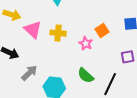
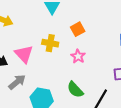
pink triangle: (33, 30) -> (24, 54), moved
orange square: (102, 30) -> (78, 29), moved

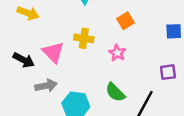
orange square: (78, 29) -> (126, 21), moved
gray arrow: (17, 82) -> (46, 86), turned 30

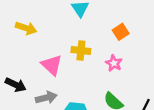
black arrow: (24, 60) -> (16, 85), moved

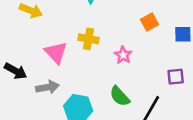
orange square: (121, 32) -> (150, 22), moved

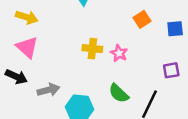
yellow cross: (88, 39) -> (92, 49), moved
pink triangle: (56, 52) -> (27, 47), moved

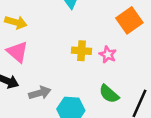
orange square: (142, 19) -> (129, 20), size x1.5

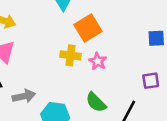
orange square: (129, 20) -> (88, 28), moved

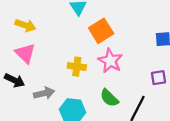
yellow cross: (71, 55) -> (77, 67), moved
pink star: (98, 61) -> (110, 61), size x1.5

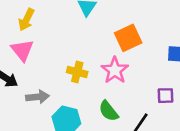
yellow arrow: (25, 25) -> (26, 20), turned 90
orange square: (101, 31) -> (128, 38), moved

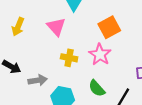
yellow arrow: (26, 20) -> (18, 27), moved
pink triangle: (22, 50) -> (56, 27), moved

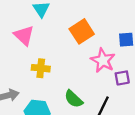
pink star: (100, 55) -> (103, 60), moved

